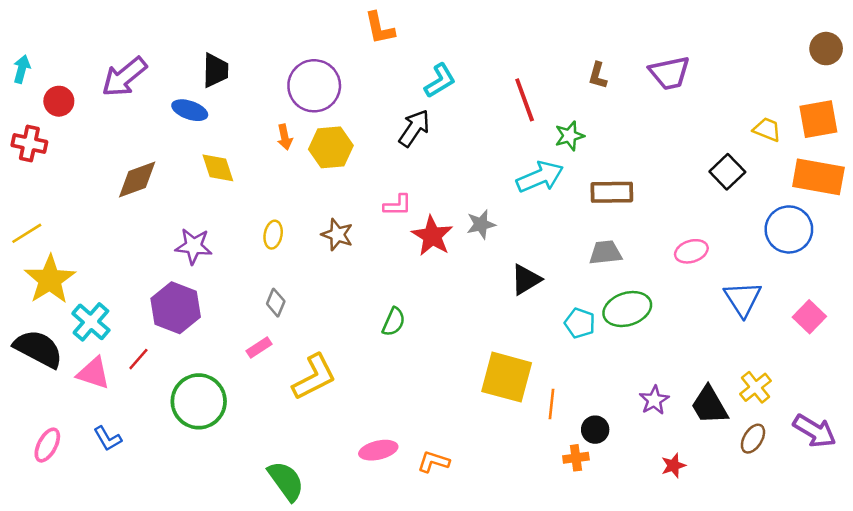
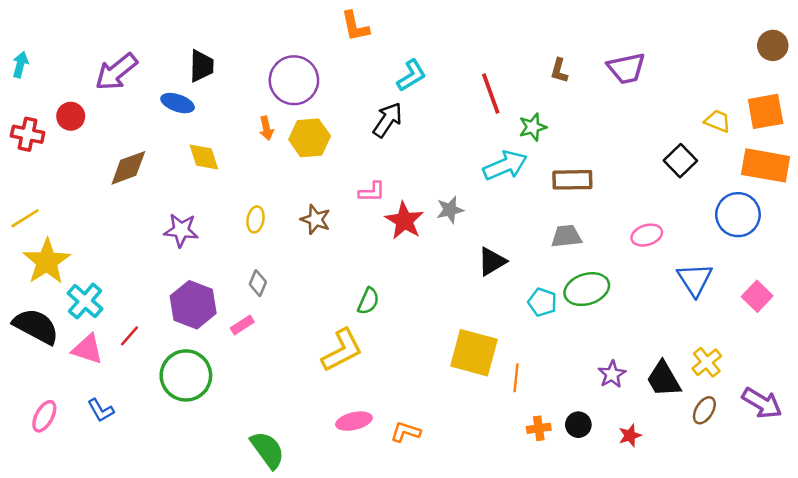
red circle: (59, 101) -> (71, 116), moved
purple hexagon: (176, 308) -> (193, 305), moved
yellow L-shape: (314, 377) -> (342, 350), moved
black circle: (595, 430) -> (578, 425), moved

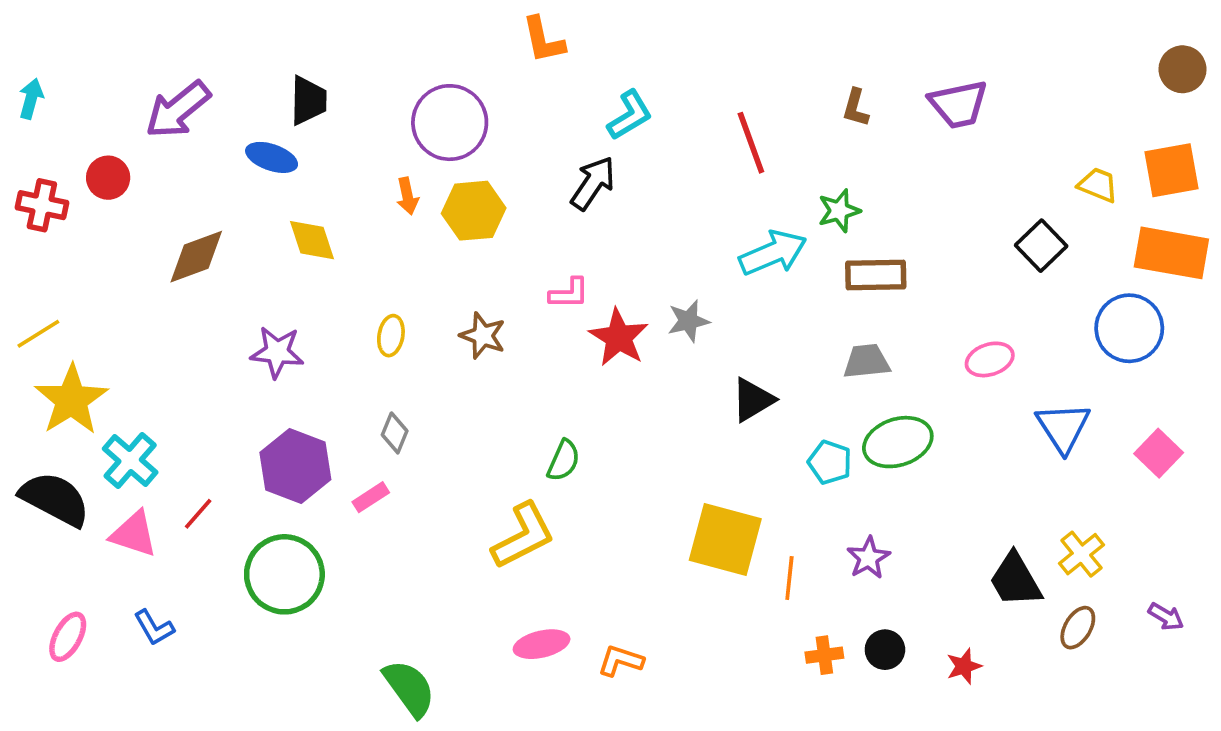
green star: (533, 127) -> (839, 211), moved
purple star: (612, 374) -> (868, 558), moved
purple arrow: (762, 403) -> (1166, 617), size x0.6

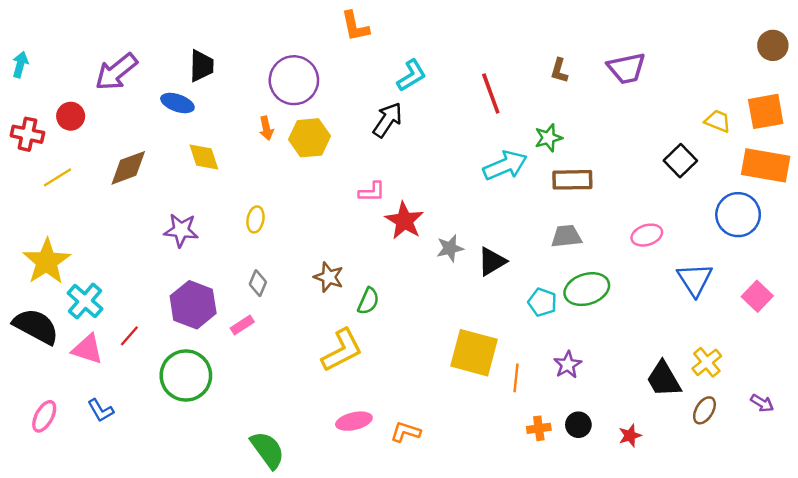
gray star: (688, 321) -> (450, 248), moved
yellow line: (38, 334) -> (57, 177), moved
brown star: (483, 336) -> (329, 277), moved

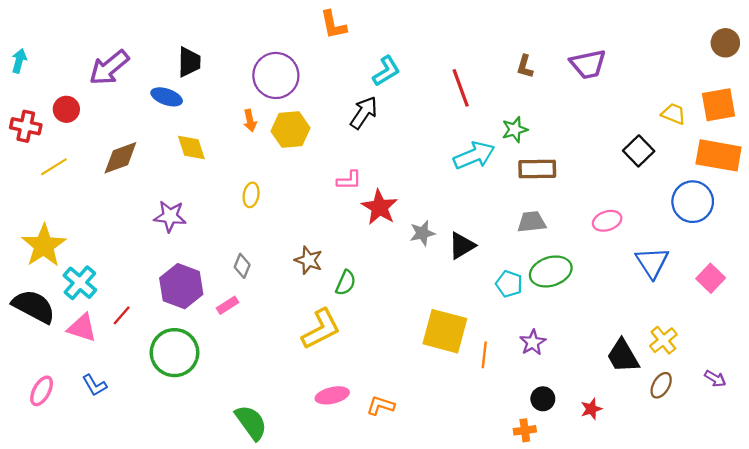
yellow ellipse: (255, 219) -> (251, 195), moved
orange cross: (539, 428) -> (525, 430), moved

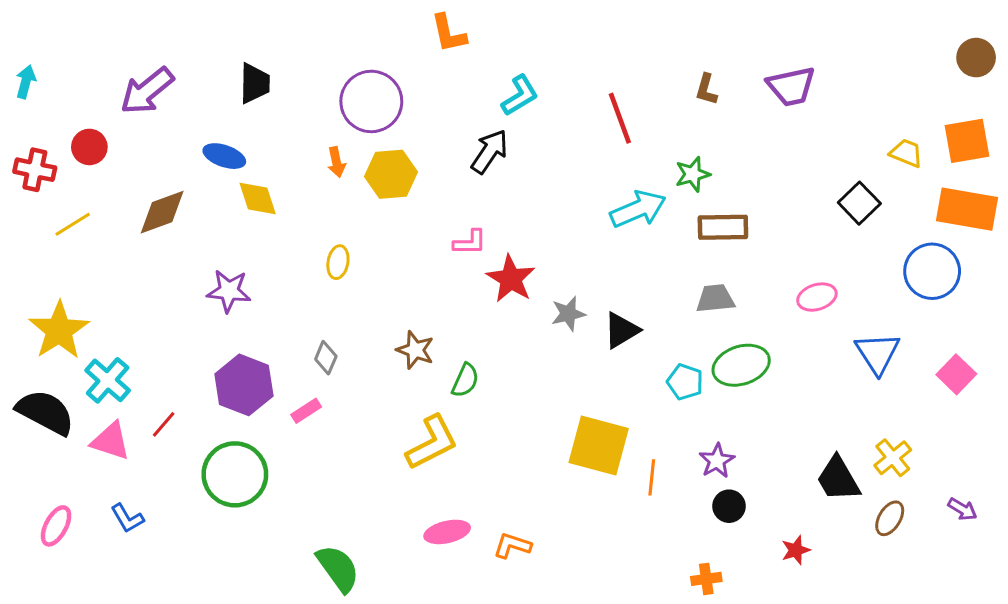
blue ellipse: (167, 97) -> (224, 156), moved
black circle: (543, 399) -> (729, 506), moved

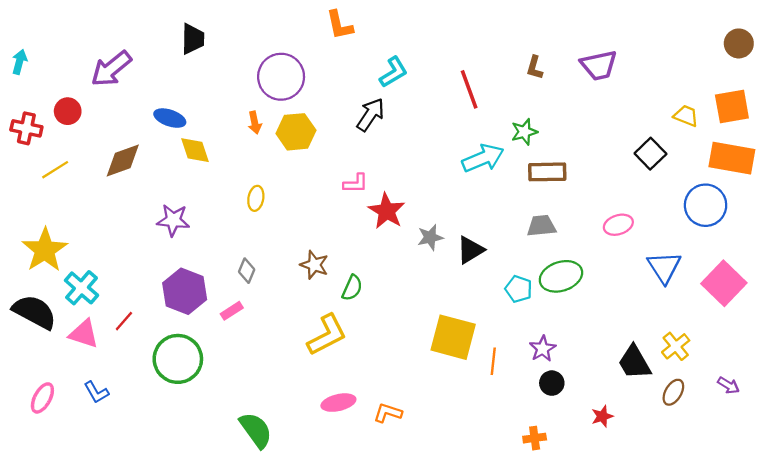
black trapezoid: (255, 83) -> (193, 39), moved
pink square: (956, 374) -> (724, 283), size x1.5

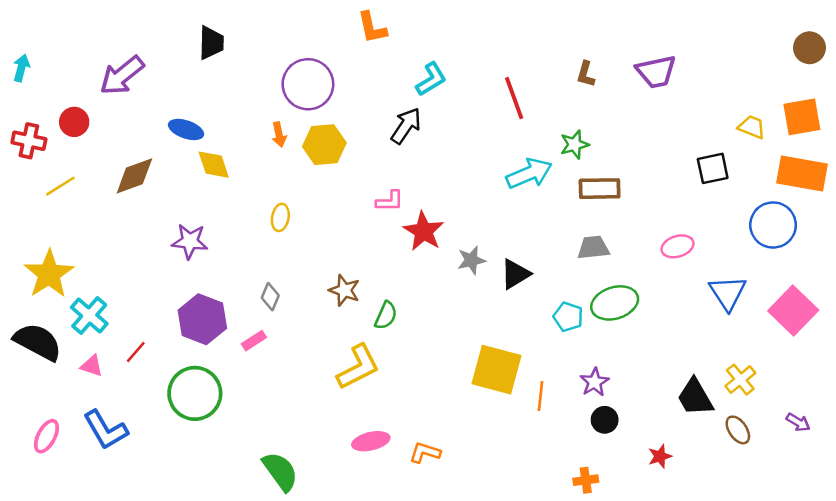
black square: (650, 154) -> (713, 168), turned 32
pink triangle: (84, 334) -> (92, 366), size x0.7
blue L-shape: (96, 392) -> (106, 430), size x1.6
brown ellipse: (673, 392) -> (738, 430), turned -65

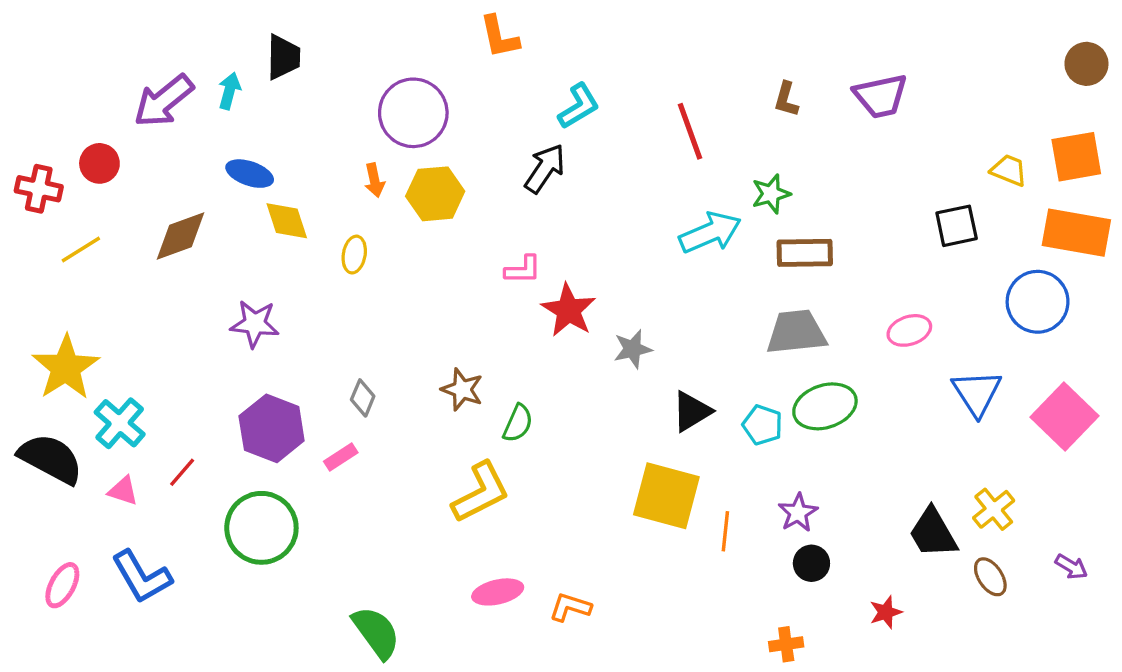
cyan arrow: (21, 68) -> (229, 91), moved
yellow ellipse: (280, 217) -> (354, 255), moved
gray trapezoid: (593, 248) -> (796, 332), size x1.4
black triangle: (515, 274) -> (692, 411), moved

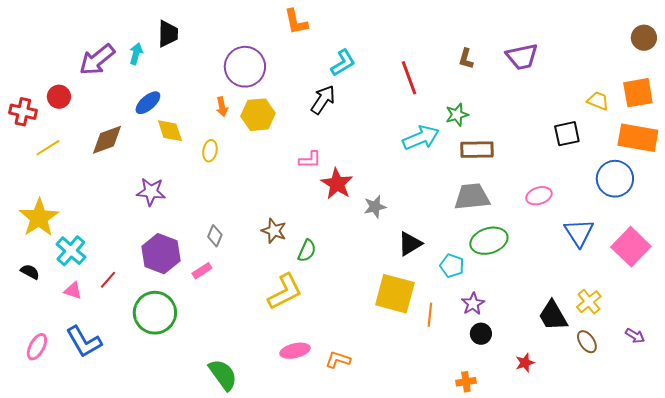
blue ellipse: (250, 174) -> (148, 103), turned -60
cyan pentagon: (763, 425) -> (452, 266), moved
black semicircle: (51, 459) -> (30, 272), size x0.5

